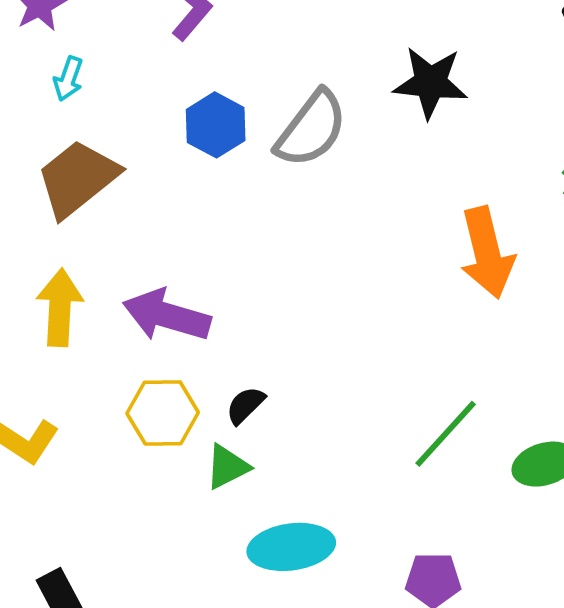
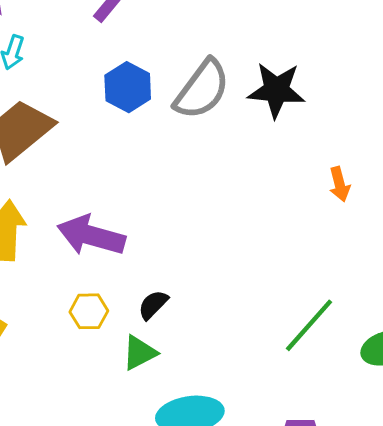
black star: (430, 83) -> (276, 90), moved
orange arrow: (487, 253) -> (340, 184), size x0.5
yellow hexagon: (163, 413) -> (89, 311), size x0.7

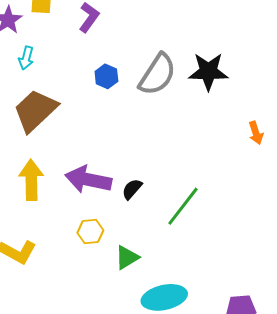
blue hexagon: (128, 87) -> (106, 76), size x0.7
black semicircle: (153, 305) -> (132, 189), moved
green line: (309, 325) -> (183, 206), moved

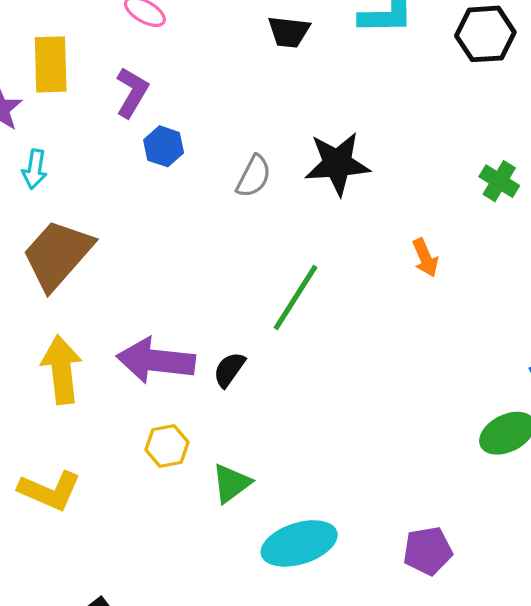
gray semicircle: (157, 74) -> (254, 176), size x0.6
blue hexagon: (106, 76) -> (164, 146), moved
green line: (183, 206) -> (295, 297), moved

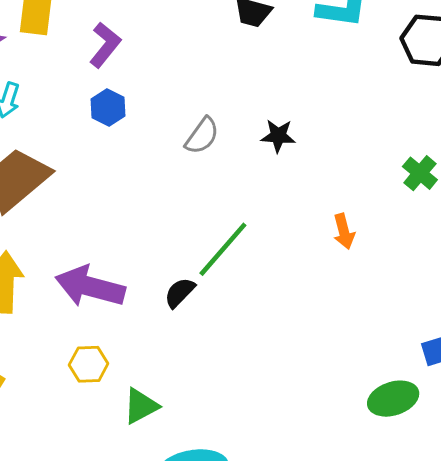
blue hexagon: (164, 146) -> (108, 107), moved
black star: (337, 164) -> (278, 136), size x0.6
black semicircle: (229, 370) -> (180, 293), moved

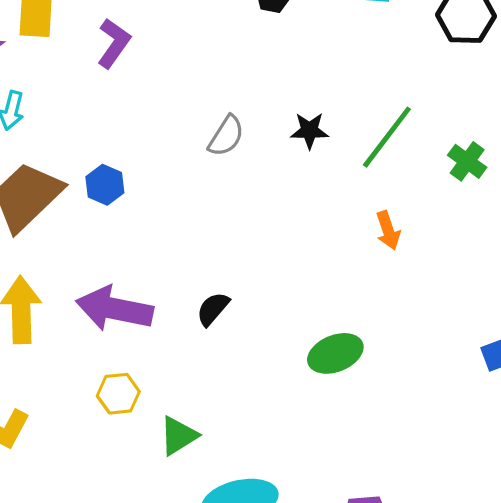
blue hexagon: (108, 107) -> (105, 185), moved
green line: (223, 249) -> (387, 137), moved
green ellipse: (393, 399) -> (335, 353), moved

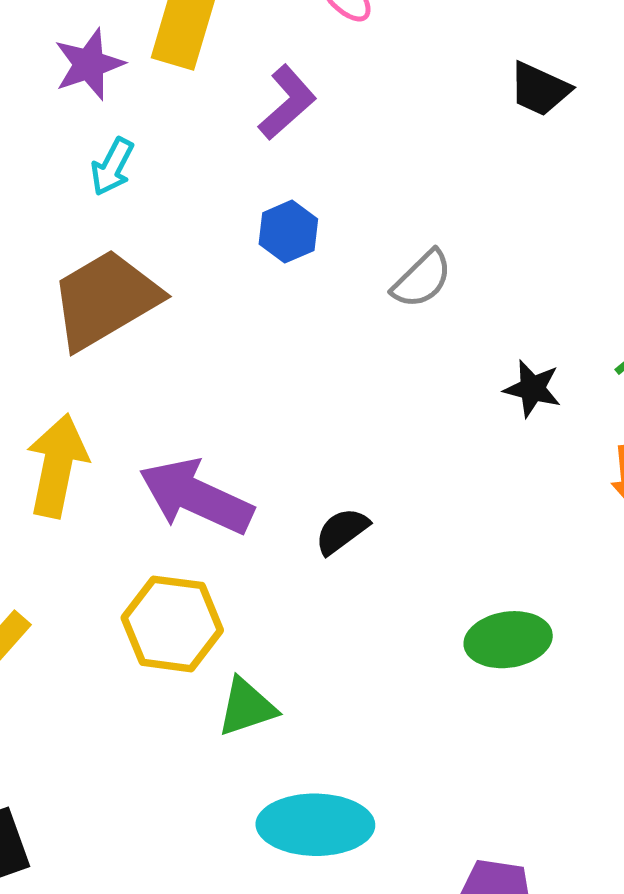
black star: (309, 131) -> (532, 389), moved
blue hexagon: (105, 185) -> (288, 232), moved
yellow hexagon: (118, 394) -> (172, 624), size x1.5

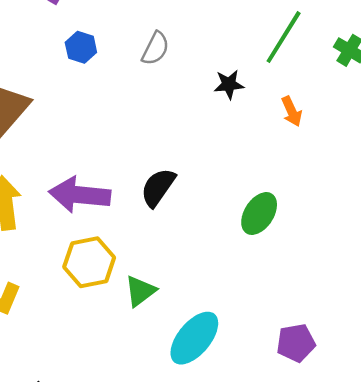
black semicircle: (342, 531) -> (158, 187), size x1.4
green ellipse: (508, 640) -> (259, 214), turned -30
cyan ellipse: (315, 825) -> (194, 338), turned -32

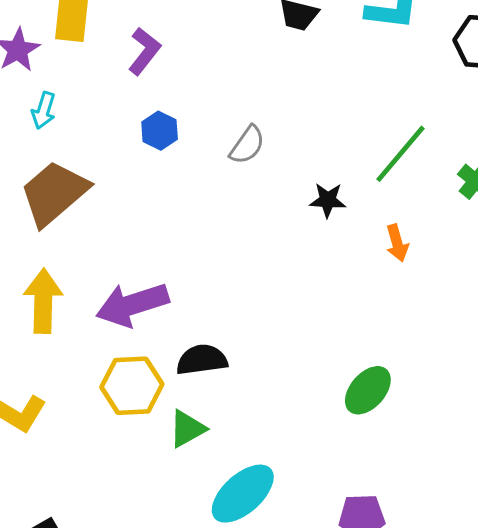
black semicircle: (158, 187) -> (202, 360), moved, turned 39
purple arrow: (80, 195) -> (132, 304), turned -32
green ellipse: (259, 214) -> (368, 390), moved

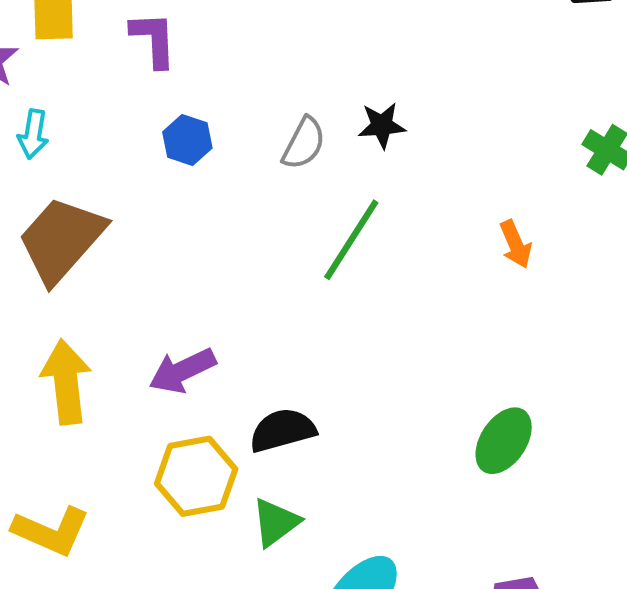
purple L-shape: (144, 51) -> (154, 39), turned -33
green line: (400, 154) -> (351, 240), moved
black star: (328, 200) -> (382, 125), moved
purple arrow: (132, 304) -> (182, 371), size x0.7

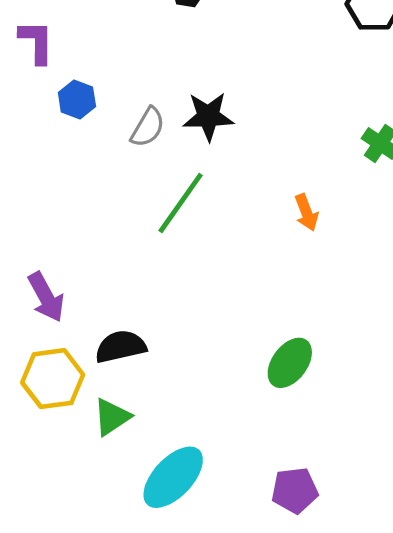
black star: (382, 125) -> (208, 116), size x1.4
blue hexagon: (187, 140) -> (77, 100), moved
purple arrow: (182, 371) -> (46, 297), turned -96

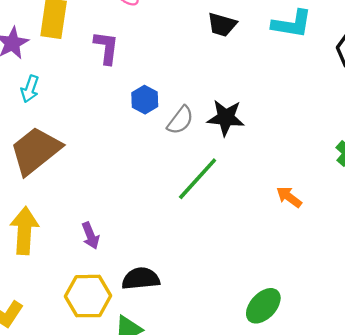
blue hexagon: (77, 100) -> (145, 100), moved
orange arrow: (306, 213) -> (289, 197), turned 140
purple arrow: (46, 297) -> (91, 236), size x0.7

